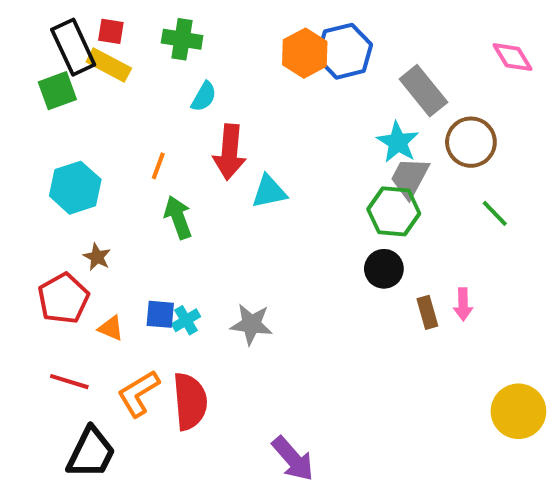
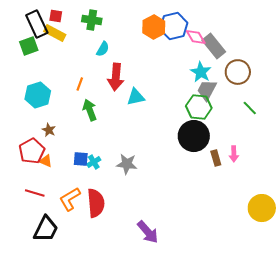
pink diamond: (513, 57) -> (196, 37), moved
black circle: (384, 269) -> (194, 136), size x1.6
orange triangle: (111, 328) -> (46, 161), moved

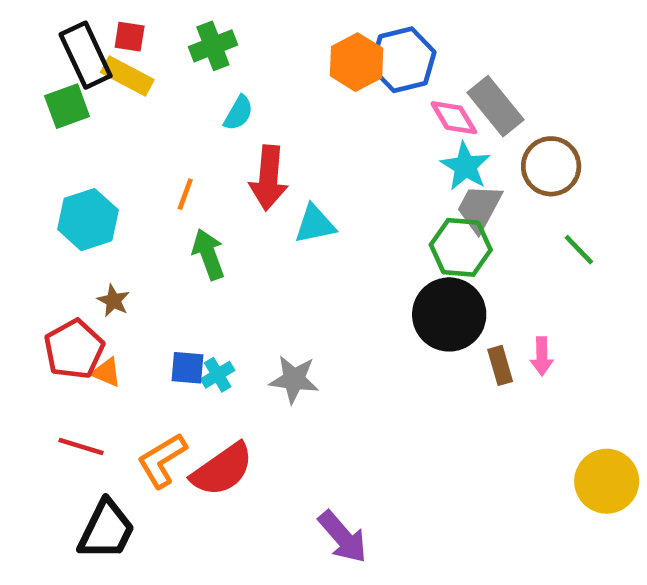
green cross: (92, 20) -> (213, 46), turned -30
pink diamond: (196, 37) -> (454, 118), moved
red semicircle: (96, 203) -> (222, 470), turned 60

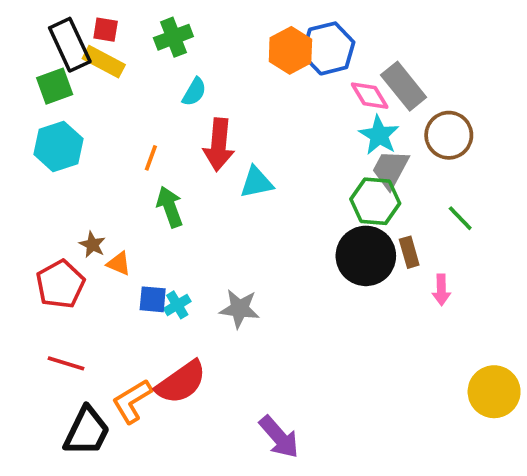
cyan hexagon: (88, 220) -> (58, 147), moved
green line: (579, 250) -> (460, 218), moved
brown rectangle: (500, 365) -> (409, 252), moved
orange triangle: (106, 372) -> (119, 263), moved
orange L-shape: (162, 460) -> (132, 401), moved

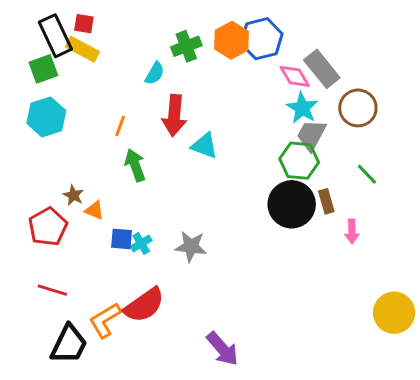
green cross: (173, 37) -> (186, 46), moved
cyan triangle: (256, 182) -> (204, 146), turned 32

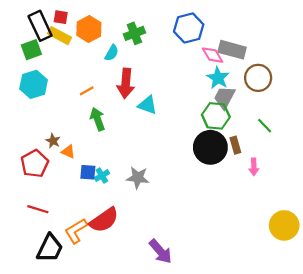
orange hexagon: (231, 40) -> (89, 29), moved
gray rectangle: (322, 69) -> (232, 50), turned -36
orange line: (120, 126) -> (87, 91), turned 40

